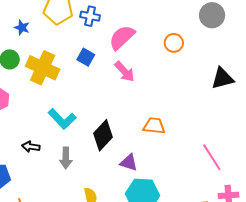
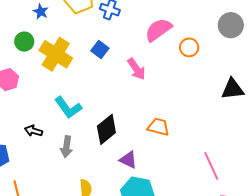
pink semicircle: (122, 37) -> (158, 30), moved

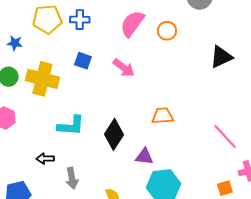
cyan L-shape: (68, 108) -> (71, 126), turned -32
gray arrow: (67, 147) -> (72, 178), moved

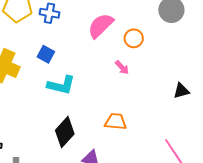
black triangle: (221, 57) -> (181, 91), moved, size x0.7
pink arrow: (124, 68) -> (122, 67), moved, size x0.7
cyan L-shape: (71, 126) -> (61, 85), moved

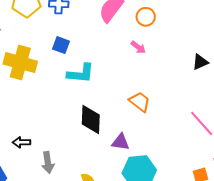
orange trapezoid: (116, 122) -> (140, 102), turned 40
black diamond: (65, 132) -> (91, 119), turned -32

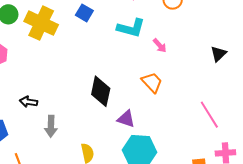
pink arrow: (138, 47) -> (160, 46), moved
black triangle: (200, 62) -> (219, 54), turned -30
cyan L-shape: (81, 73) -> (131, 28), moved

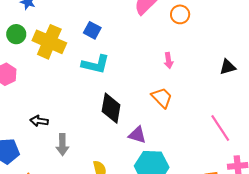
cyan L-shape: (131, 28) -> (96, 64), moved
pink arrow: (160, 46) -> (169, 61), turned 35
black triangle: (219, 54) -> (228, 67), turned 30

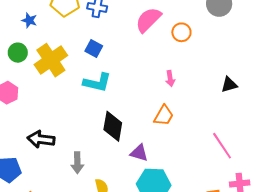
yellow cross: (49, 42) -> (51, 60), turned 32
orange trapezoid: (162, 98) -> (164, 116), turned 75
black arrow: (39, 121) -> (41, 139), size x1.5
gray arrow: (62, 145) -> (77, 163), moved

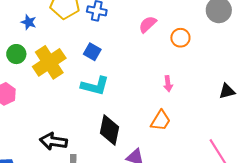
pink semicircle: (148, 20) -> (148, 24), size x0.7
black arrow: (41, 139) -> (53, 141), moved

